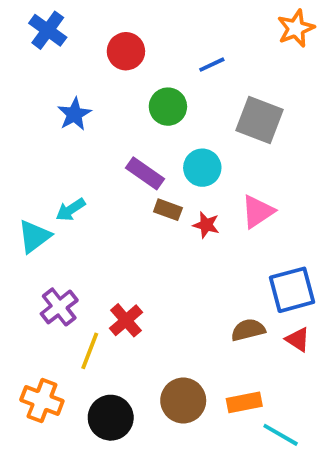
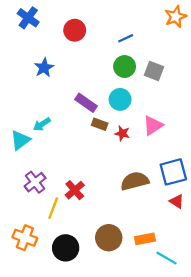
green circle: (168, 107) -> (125, 67), moved
gray square: (260, 120) -> (154, 71), size x0.7
brown semicircle: (248, 330) -> (135, 181), moved, size x1.4

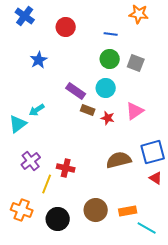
orange star: (176, 17) -> (139, 14), moved, turned 30
blue line: (126, 38) -> (111, 34), turned 32
red cross: (75, 190) -> (66, 168), turned -36

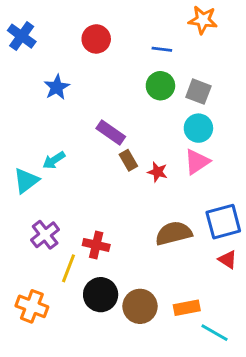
blue cross: (25, 16) -> (22, 36), moved
cyan circle: (106, 88) -> (198, 128), moved
brown rectangle: (88, 110) -> (128, 160), turned 40
black circle: (58, 219) -> (101, 295), moved

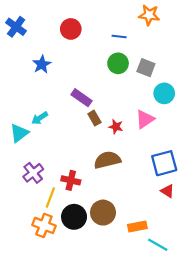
cyan circle: (198, 128) -> (164, 93), moved
brown semicircle: (174, 233) -> (107, 160), moved
orange cross: (32, 306) -> (44, 225), moved
brown circle: (140, 306) -> (103, 213), moved

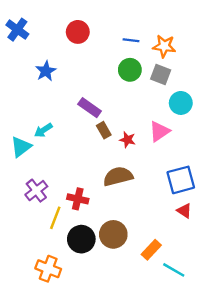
orange star: (149, 15) -> (164, 46), moved
orange cross: (44, 225) -> (48, 269), moved
orange rectangle: (137, 227) -> (151, 250), turned -36

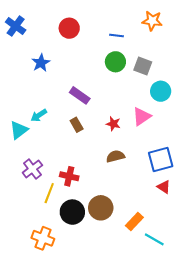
orange star: (164, 46) -> (152, 21), moved
brown rectangle: (104, 130) -> (77, 125), moved
brown semicircle: (118, 176) -> (115, 156), moved, size x0.7

